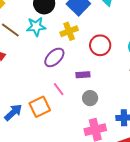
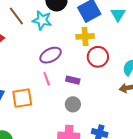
yellow cross: (69, 31) -> (85, 36), moved
pink line: (59, 89) -> (47, 79), moved

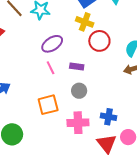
yellow cross: (85, 36) -> (85, 22), turned 30
orange square: (22, 98) -> (48, 105), moved

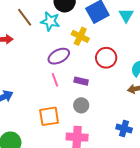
yellow cross: (85, 22) -> (80, 36), moved
blue cross: (108, 117) -> (124, 129), moved

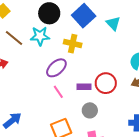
cyan triangle: (126, 15) -> (113, 23), moved
red circle: (106, 58) -> (106, 83), moved

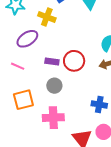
pink line: (58, 92) -> (18, 66), moved, turned -40

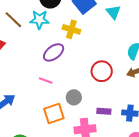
purple rectangle: (52, 61) -> (104, 111), moved
gray circle: (54, 86) -> (74, 97), moved

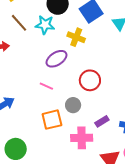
red circle: (102, 71) -> (90, 80), moved
purple rectangle: (104, 111) -> (102, 121), turned -40

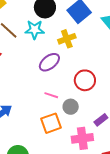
yellow cross: (76, 37) -> (67, 39), turned -36
pink line: (46, 86) -> (51, 95), moved

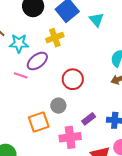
cyan star: (35, 30) -> (19, 43), moved
pink line: (51, 95) -> (21, 75), moved

